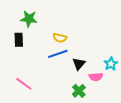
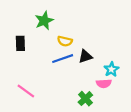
green star: (29, 19) -> (44, 21), moved, turned -30
black triangle: (79, 64) -> (85, 56), moved, turned 32
cyan star: (111, 64) -> (111, 69), moved

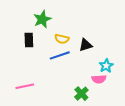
black rectangle: (20, 43) -> (29, 40), moved
black triangle: (85, 56) -> (86, 45), moved
pink line: (26, 91) -> (25, 86), turned -48

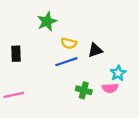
black rectangle: (29, 40) -> (16, 54), moved
pink line: (25, 86) -> (14, 95), moved
green cross: (81, 94) -> (84, 90), moved, turned -32

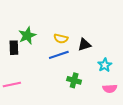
green star: (47, 21) -> (27, 35), moved
pink semicircle: (110, 88) -> (110, 89), moved

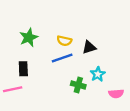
black rectangle: (14, 48) -> (23, 69), moved
cyan star: (105, 65) -> (98, 74), moved

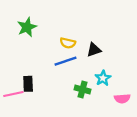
green star: (29, 38) -> (27, 27), moved
black rectangle: (23, 69) -> (28, 84), moved

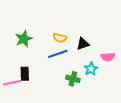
green star: (27, 27) -> (24, 39), moved
pink semicircle: (122, 99) -> (108, 57), moved

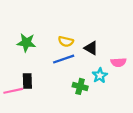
green star: (24, 39) -> (26, 43), turned 30
black triangle: (83, 44) -> (91, 48), turned 48

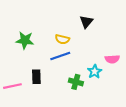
black triangle: (91, 48) -> (86, 22), moved, turned 40
black rectangle: (27, 81) -> (36, 77), moved

